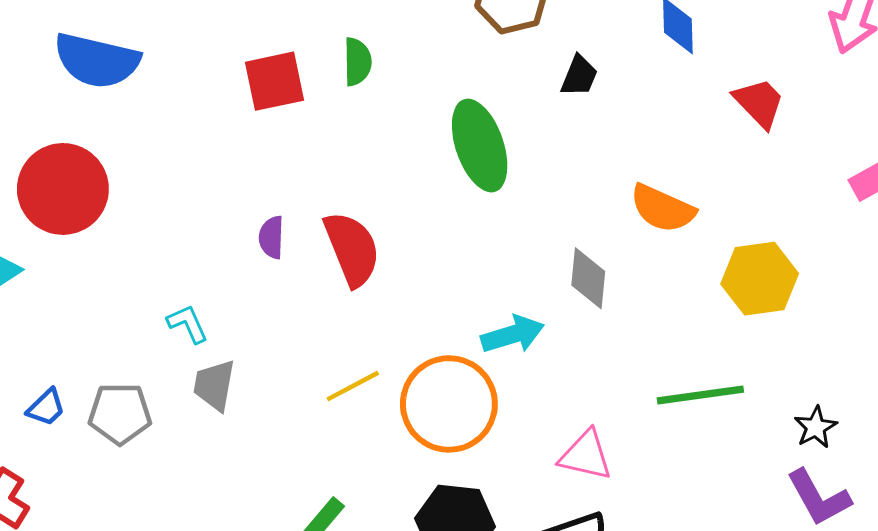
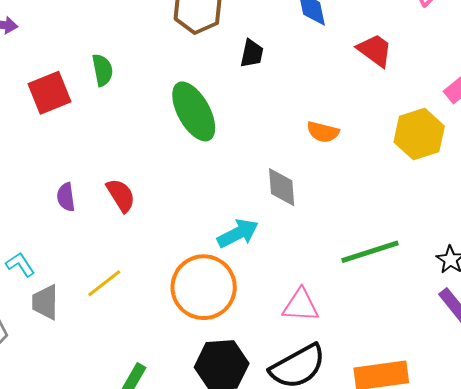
orange semicircle: (663, 209) -> (323, 132), size x0.7
red semicircle: (352, 249) -> (121, 195), size x0.7
yellow hexagon: (760, 279) -> (419, 134), moved
yellow line: (353, 386) -> (104, 283), moved

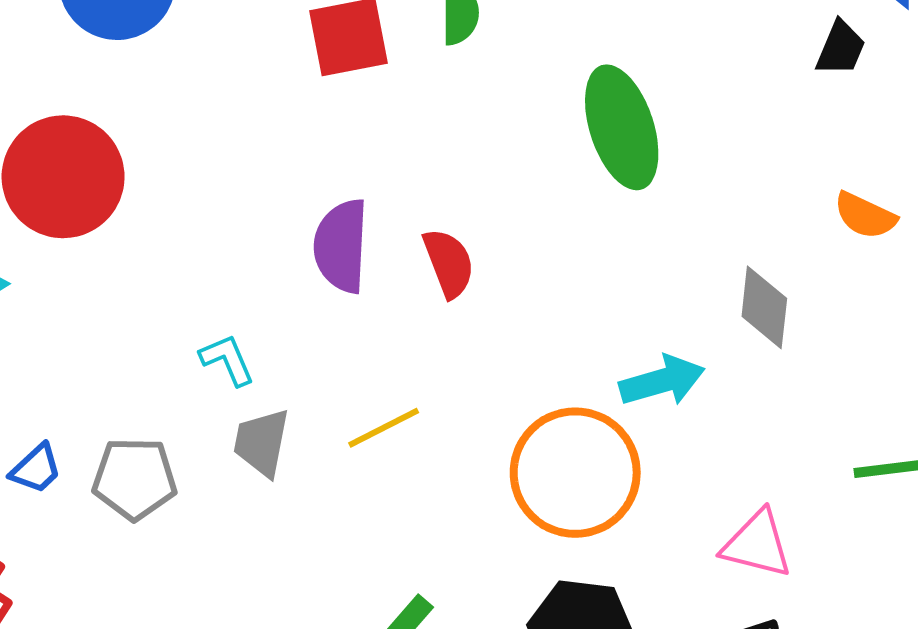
black trapezoid: (252, 53) -> (841, 48), moved
purple semicircle: (66, 197) -> (341, 246), size x1.6

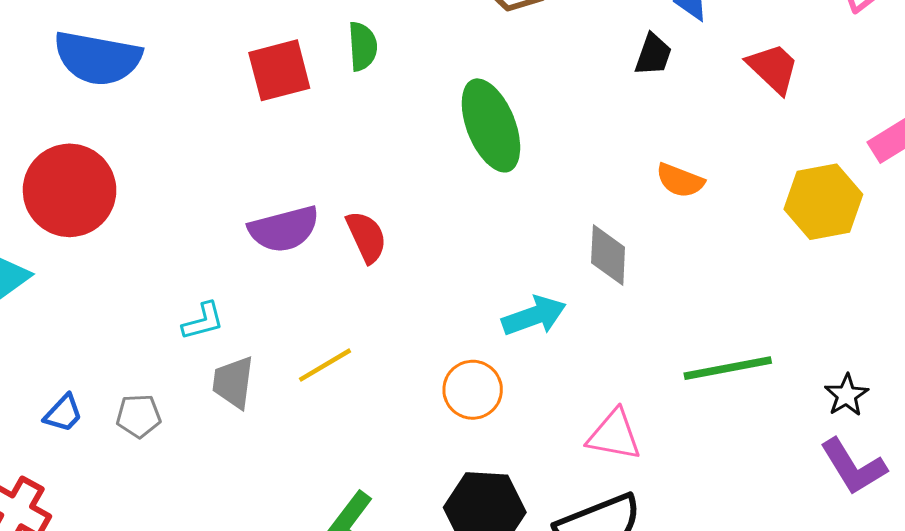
purple semicircle: (341, 246) -> (284, 229), turned -104
cyan L-shape: (227, 360) -> (203, 321), turned 102
orange circle: (575, 473) -> (473, 390), size x0.6
gray pentagon: (135, 479) -> (139, 416), size x0.7

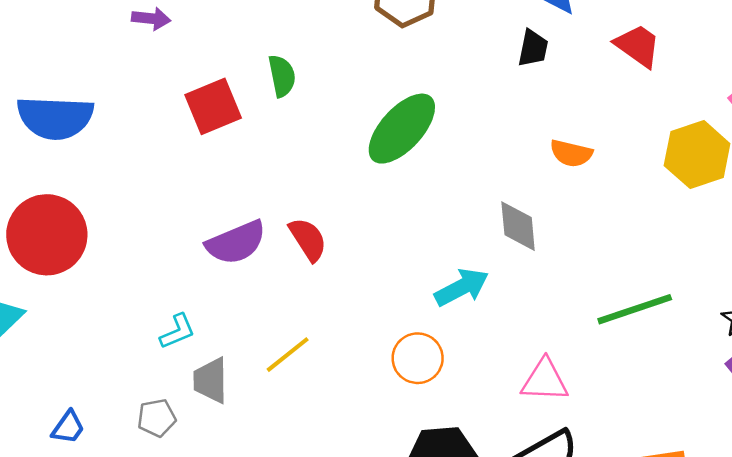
green ellipse: (491, 125) -> (402, 129), turned 72
gray pentagon: (139, 416) -> (157, 418), moved

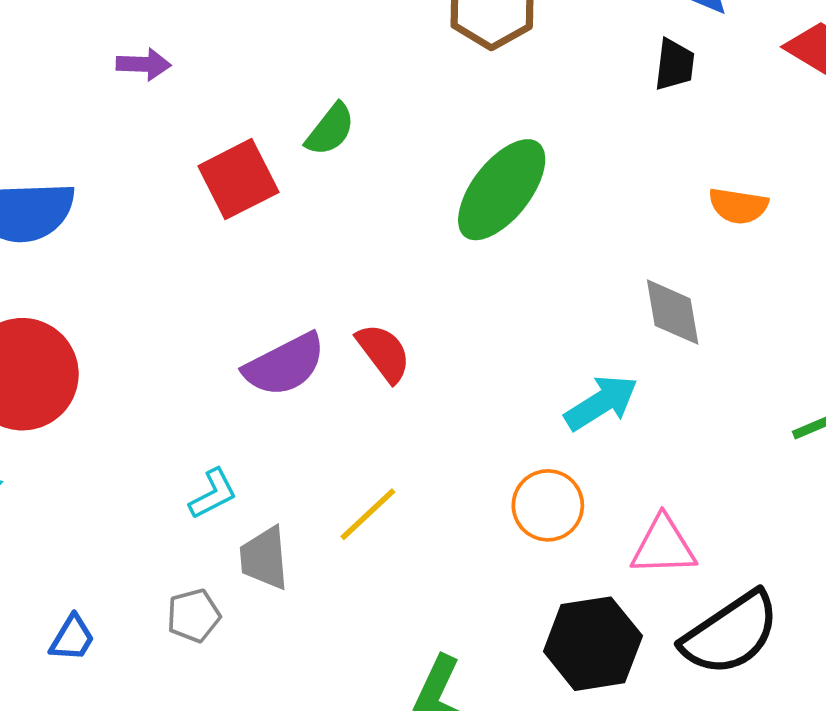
green semicircle: (282, 76) -> (330, 130), turned 54
pink triangle: (545, 380) -> (663, 546), moved

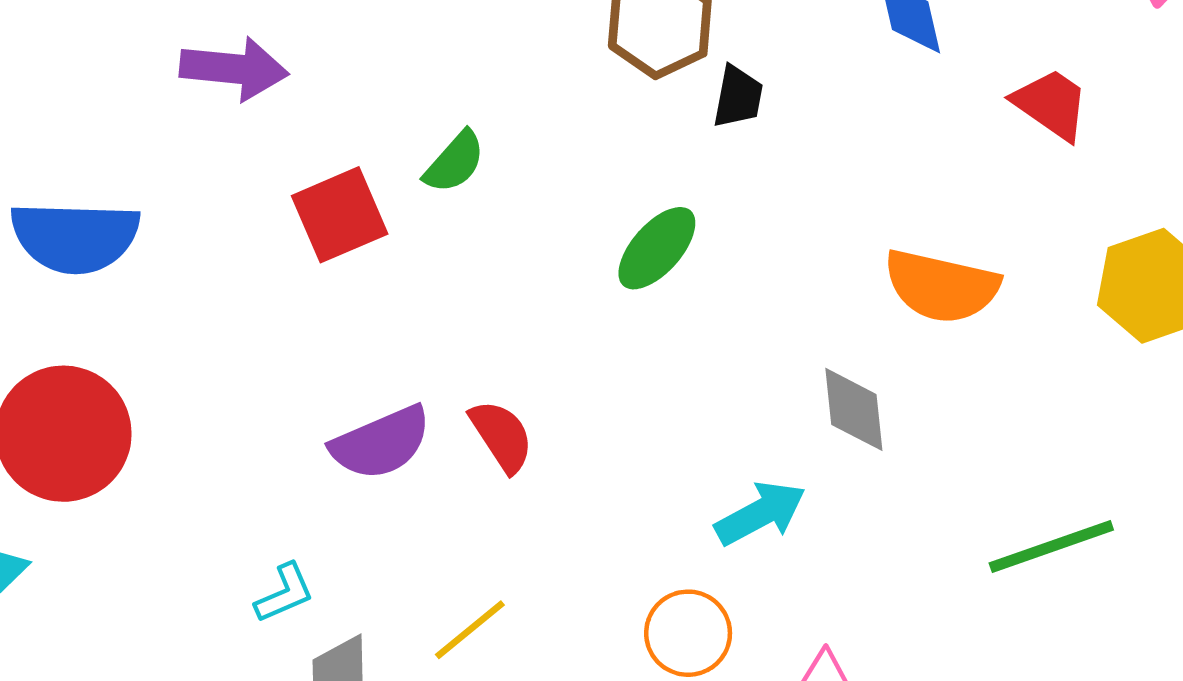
purple arrow: (144, 64) -> (234, 69), size x1.6
black trapezoid: (674, 65) -> (738, 97), moved
green ellipse: (502, 190) -> (657, 248), size x0.7
orange semicircle: (738, 206) -> (942, 286), size x1.6

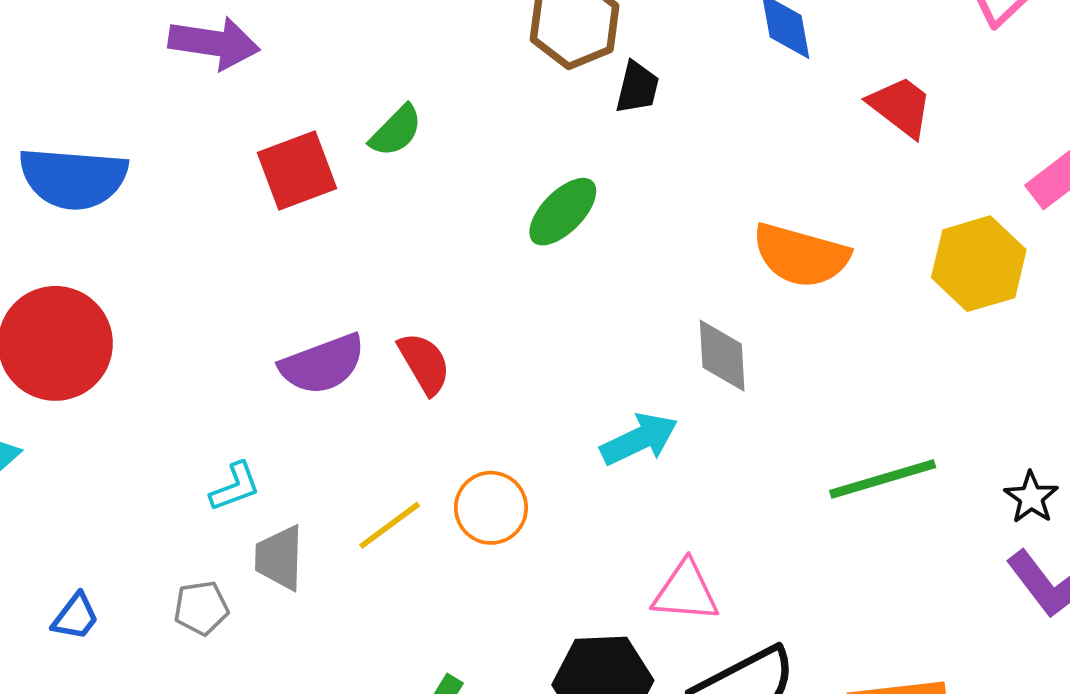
orange circle: (688, 633) -> (491, 508), moved

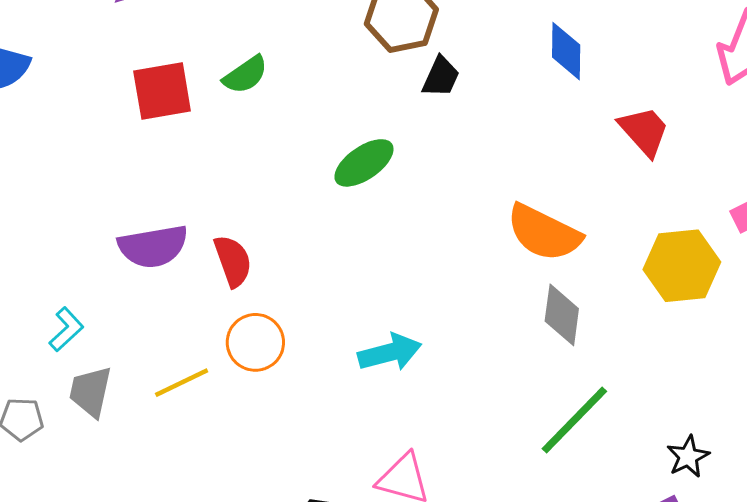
gray diamond: (722, 356) -> (562, 315), moved
green line: (883, 479) -> (574, 420), turned -40
cyan L-shape: (235, 487) -> (66, 329), turned -33
orange circle: (491, 508) -> (255, 342), moved

